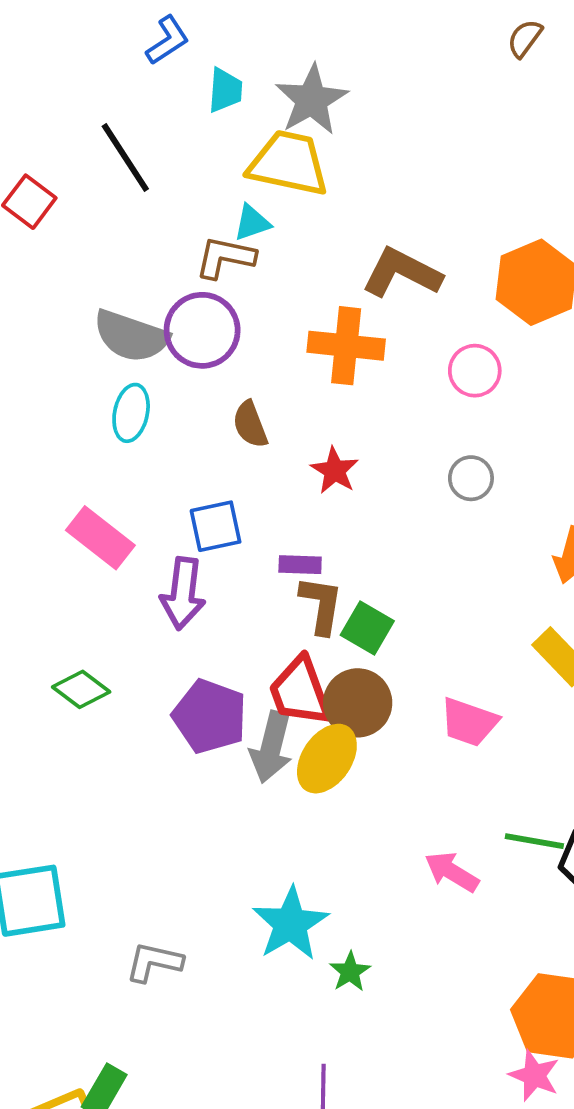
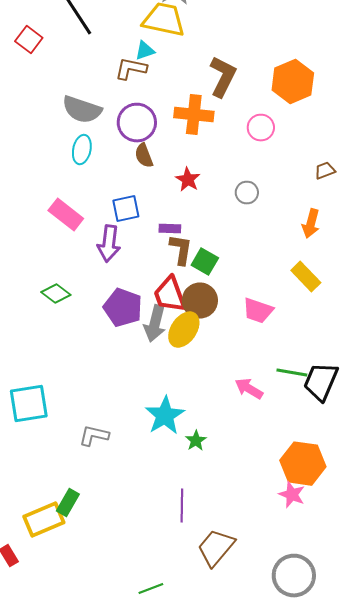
brown L-shape: (402, 273) -> (223, 77), turned 90
purple circle: (202, 330) -> (137, 123), moved
gray circle: (471, 478) -> (247, 193), moved

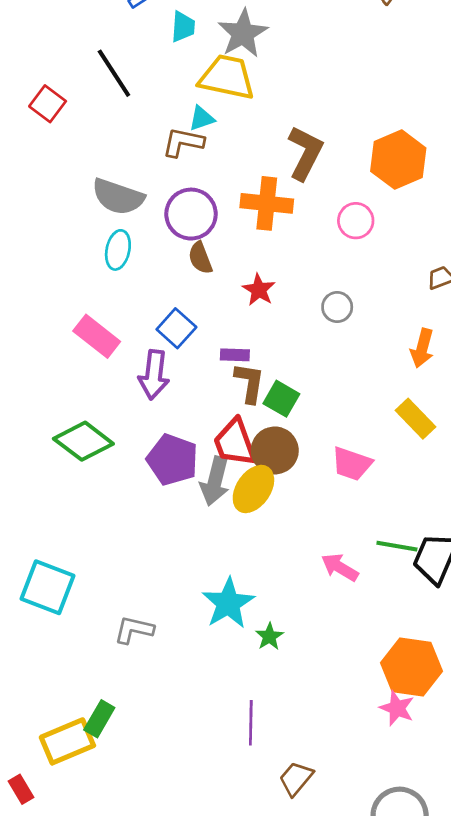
blue square: (126, 209) -> (176, 328), turned -36
green diamond: (56, 294) -> (83, 441), size x1.5
cyan square: (29, 404) -> (48, 587), turned 30
brown trapezoid: (216, 548) -> (296, 779), size x0.7

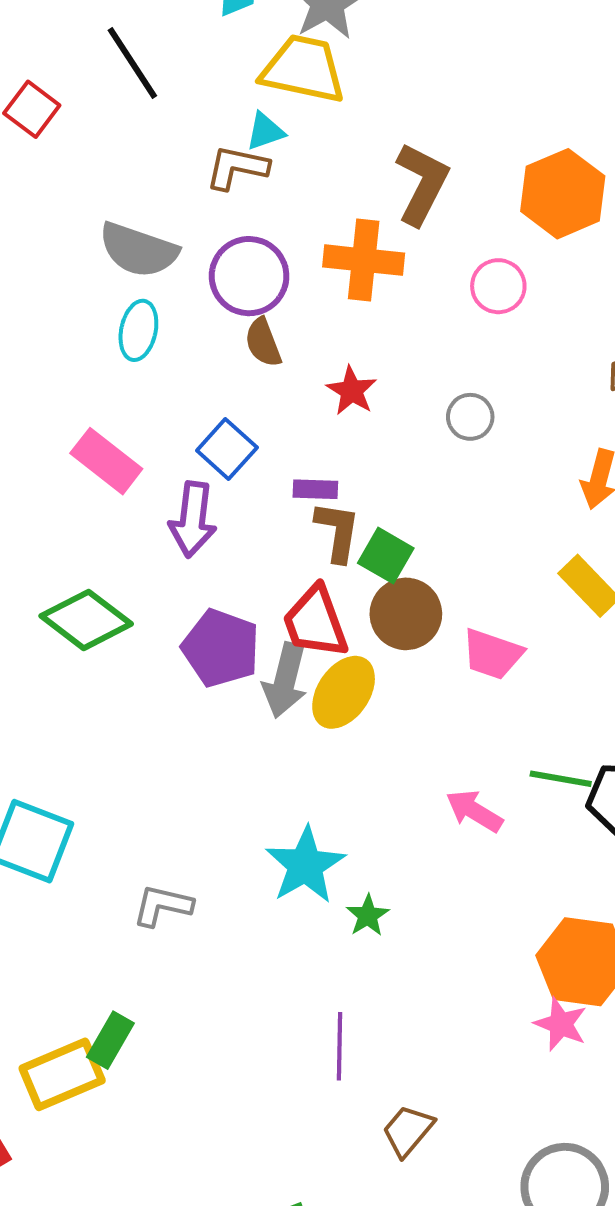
brown circle: (275, 450) -> (406, 614), moved

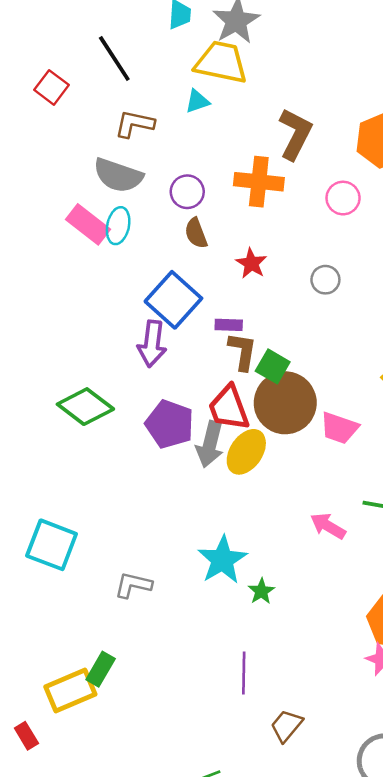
brown L-shape: (237, 168) -> (134, 124), moved
purple circle: (249, 276) -> (187, 192), size x0.7
blue square: (227, 449) -> (173, 300), size x1.5
pink rectangle: (106, 461) -> (88, 224), moved
brown circle: (406, 614) -> (285, 403), size x1.4

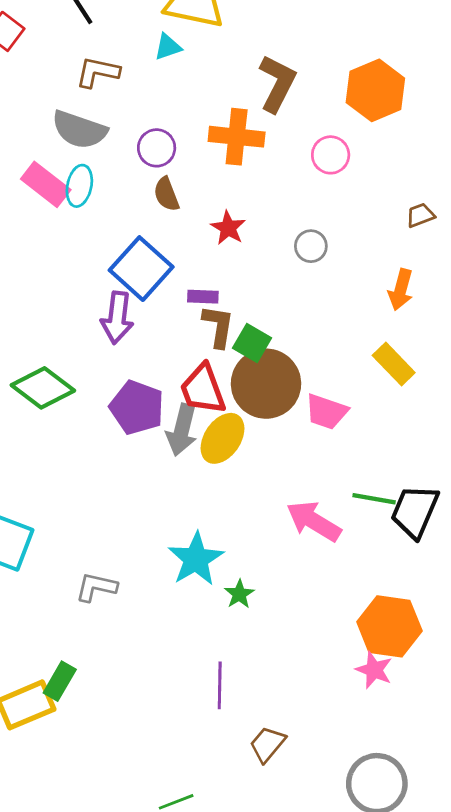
pink arrow: (328, 526) -> (314, 521), size x1.4

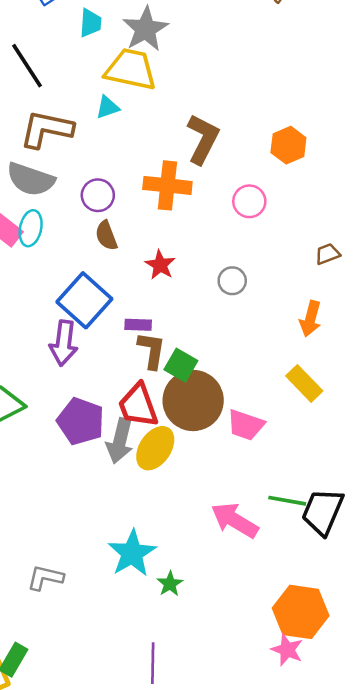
brown L-shape: (98, 72) -> (46, 129), size x1.4
orange hexagon: (375, 90) -> (288, 145), size x0.7

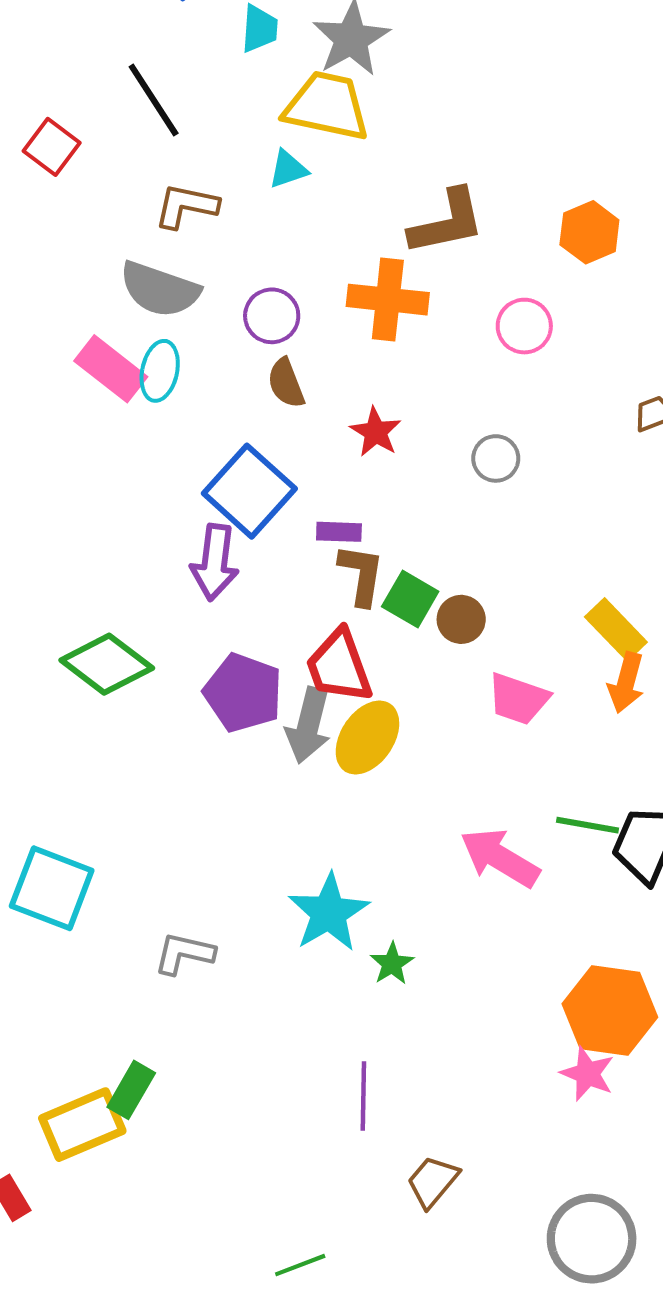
brown L-shape: (46, 129) -> (186, 206), size x0.7
brown L-shape: (203, 139) -> (447, 222), turned 51
orange arrow: (310, 319) -> (626, 683), moved
brown circle: (193, 401) -> (461, 619), moved, size x0.5

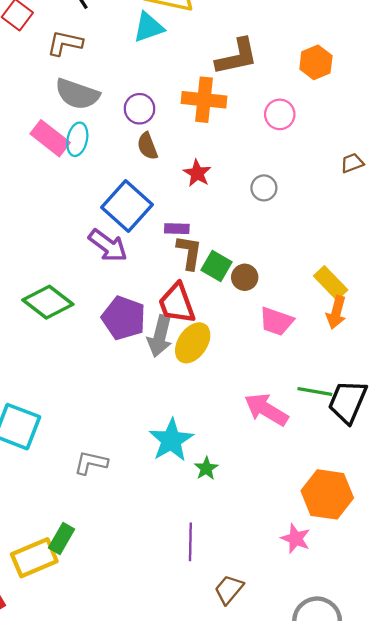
cyan triangle: (288, 169) -> (149, 27), size x1.4
brown L-shape: (186, 206) -> (65, 43), moved
purple arrow: (215, 562) -> (108, 246), turned -60
pink star: (587, 1074) -> (296, 539), moved

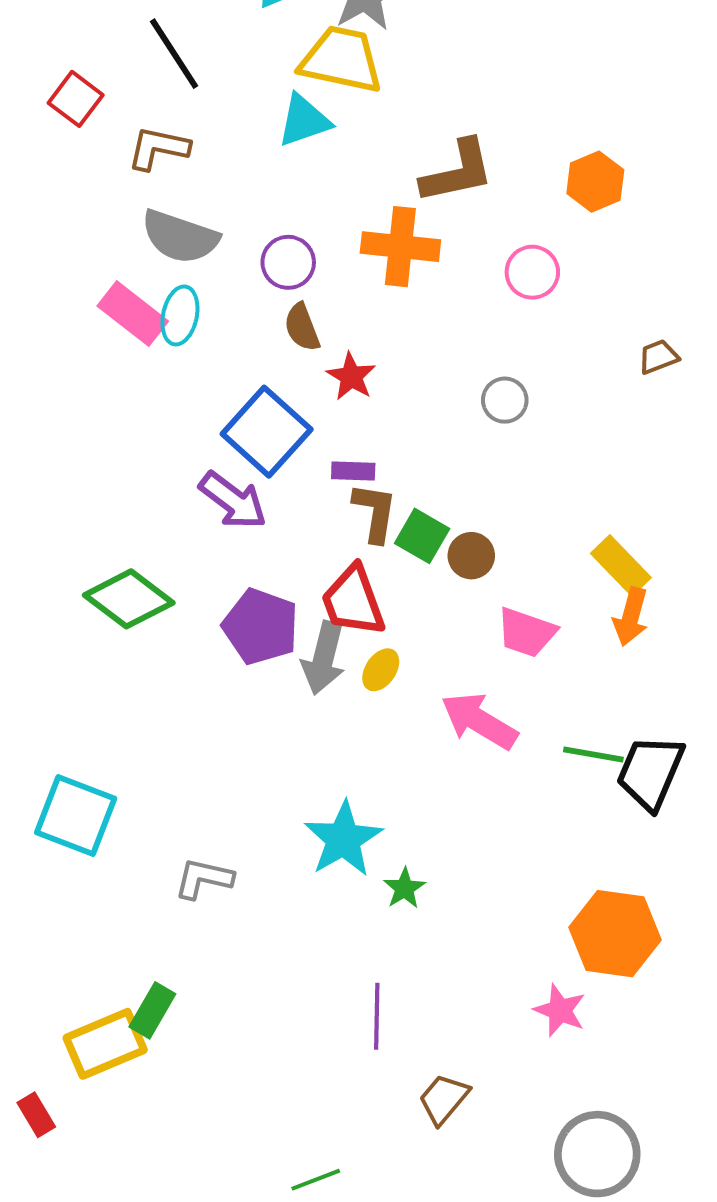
red star: (197, 173) -> (351, 377), moved
yellow ellipse: (193, 343) -> (381, 670), size x0.6
pink arrow: (266, 410) -> (479, 721), moved

